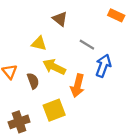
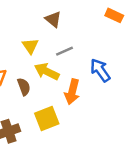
yellow triangle: (39, 43) -> (30, 46), turned 42
gray line: (87, 45) -> (65, 51), moved, turned -56
blue arrow: (103, 66) -> (100, 70), turned -55

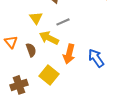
blue arrow: (100, 70) -> (96, 58), moved
yellow square: (47, 119) -> (49, 75), turned -30

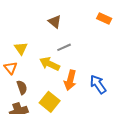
yellow triangle: (36, 18) -> (21, 48), moved
brown semicircle: (31, 50) -> (22, 87), moved

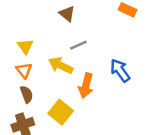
orange triangle: (11, 68) -> (24, 70), moved
blue arrow: (98, 84) -> (120, 70), moved

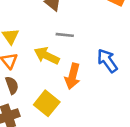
gray line: (78, 45) -> (65, 35), turned 30

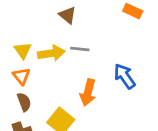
yellow arrow: (47, 56) -> (51, 53), moved, turned 145

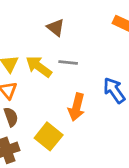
yellow arrow: (51, 53) -> (39, 67), turned -135

